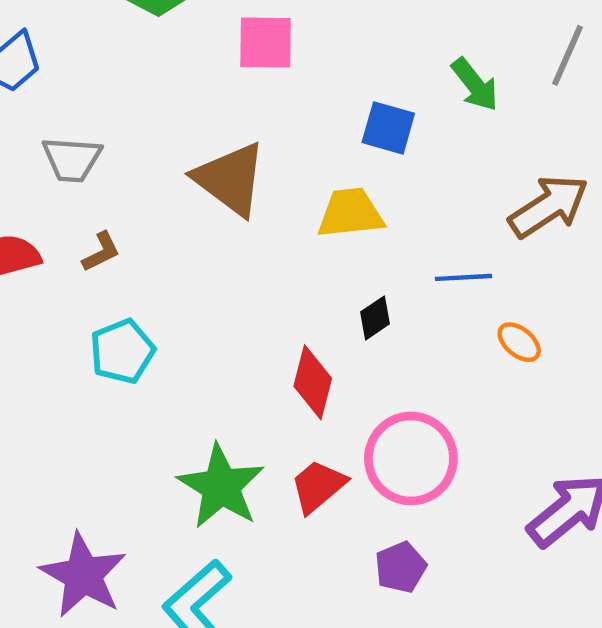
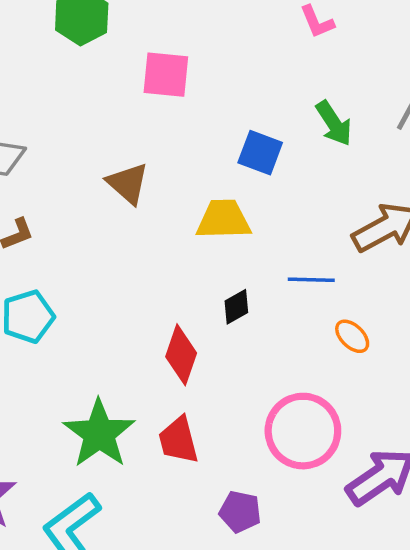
brown triangle: (230, 179) -> (128, 183), size x0.7
pink circle: (411, 458) -> (303, 431), moved
red trapezoid: (318, 486) -> (178, 440), turned -69
purple pentagon: (401, 567) -> (240, 512), turned 30

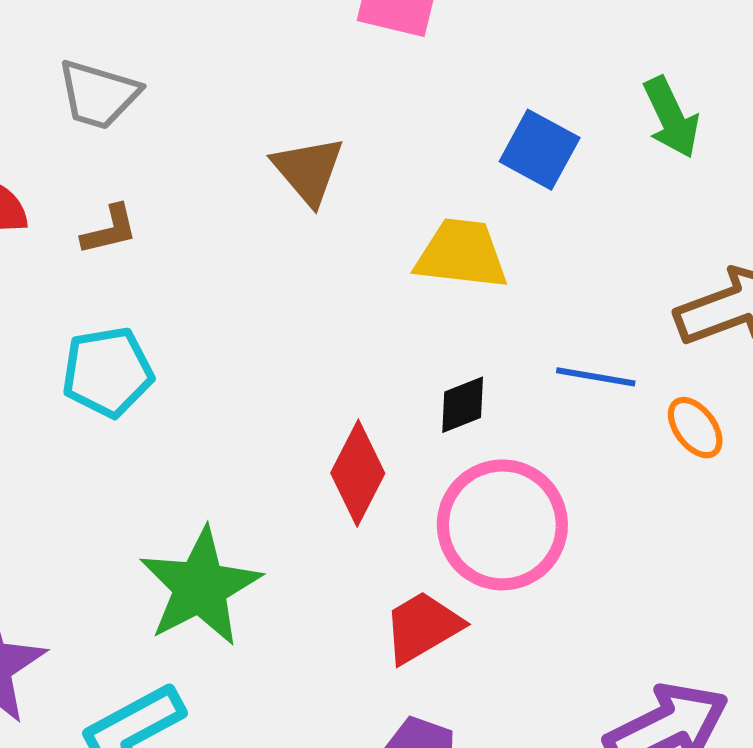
orange ellipse: (352, 336) -> (695, 428), moved
pink circle: (303, 431) -> (502, 525), moved
red trapezoid: (178, 440) -> (422, 627), moved, turned 66

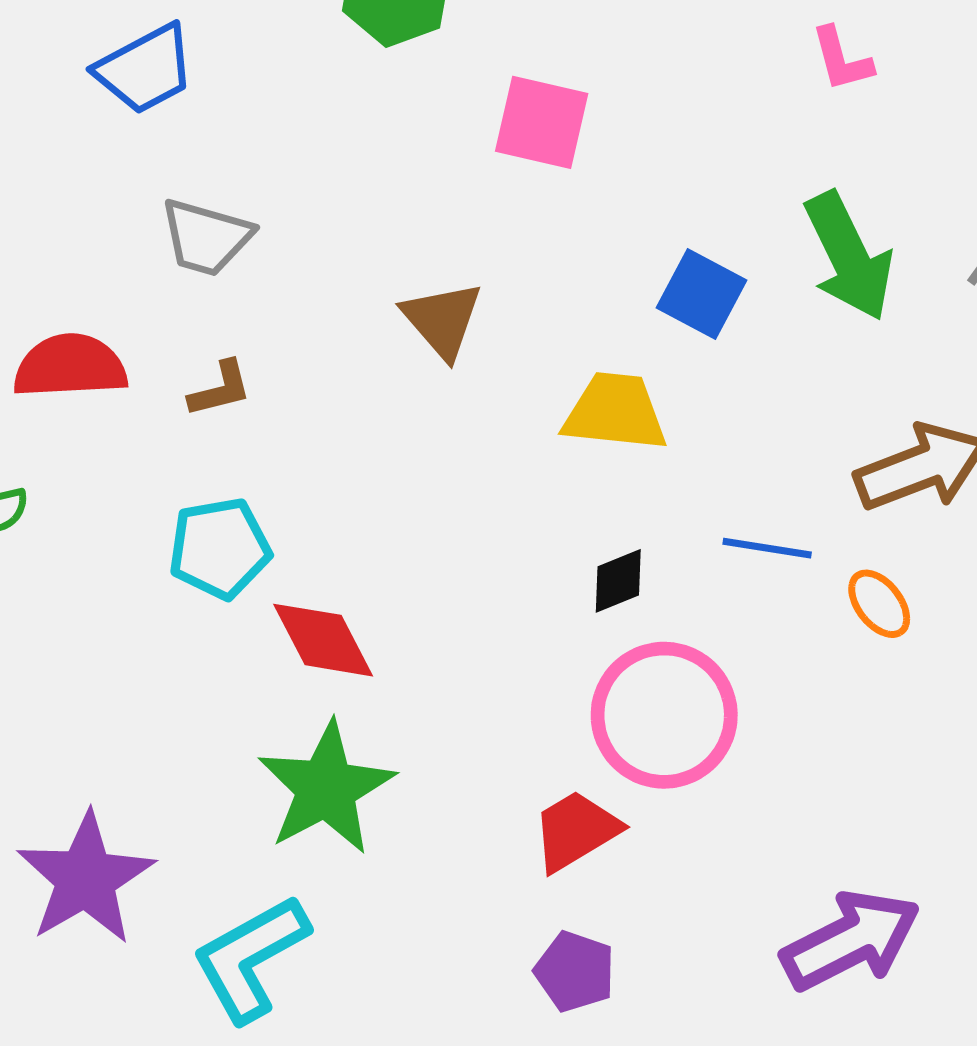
green arrow: (671, 117) -> (849, 256), size x1.4
red diamond: (358, 473) -> (323, 640), moved, turned -54

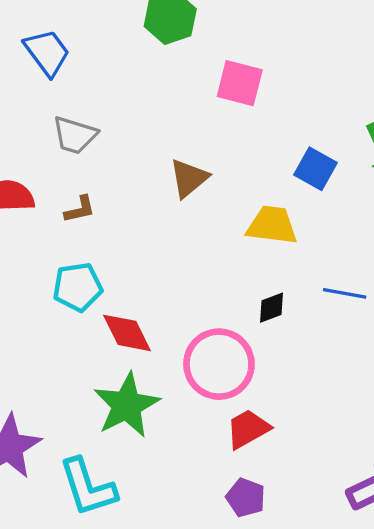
blue trapezoid: (145, 69) -> (47, 52), turned -100
brown triangle: (442, 320) -> (189, 178), turned 30
pink circle: (664, 715) -> (219, 364), moved
cyan L-shape: (250, 958) -> (88, 487), turned -80

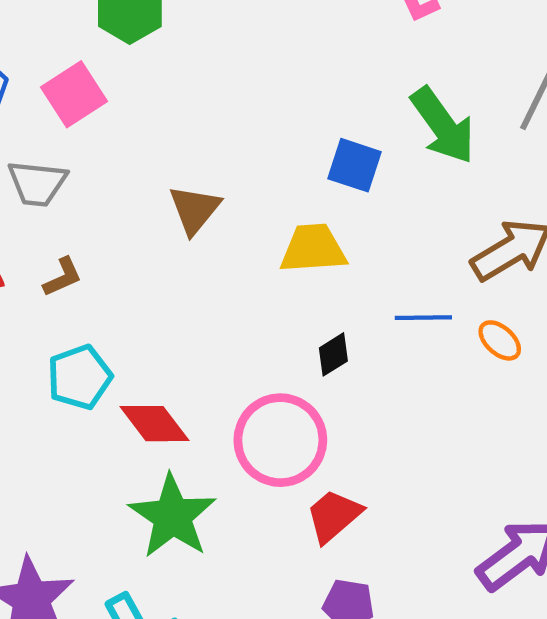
pink square: (240, 83) -> (74, 94), moved, turned -36

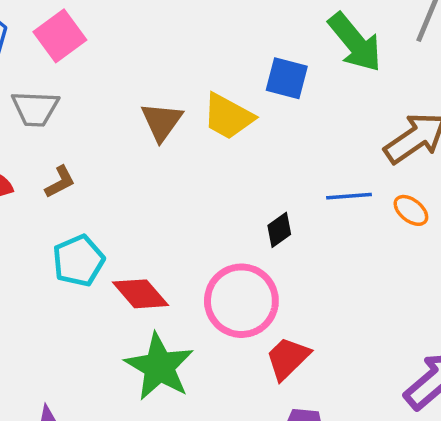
yellow trapezoid: (313, 249) -> (228, 116), moved, turned -144

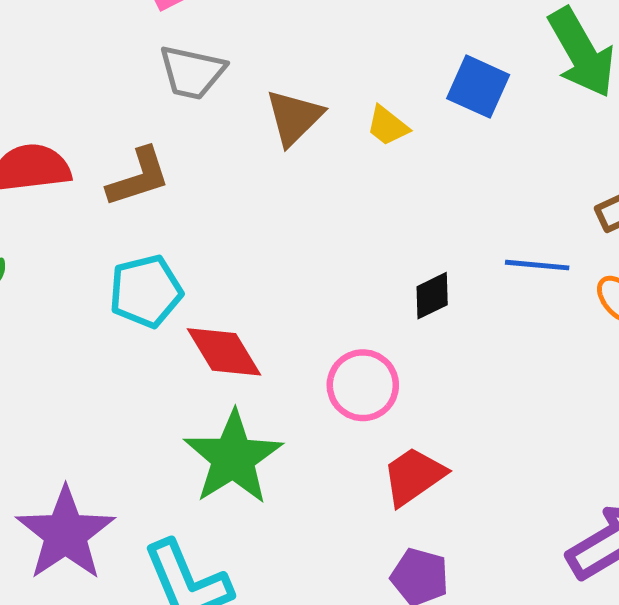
gray trapezoid: (35, 109) -> (192, 72), moved
yellow trapezoid: (228, 116) -> (388, 126), size x0.6
brown L-shape: (60, 182) -> (139, 177), size x1.4
pink circle: (241, 301) -> (363, 385), size x0.7

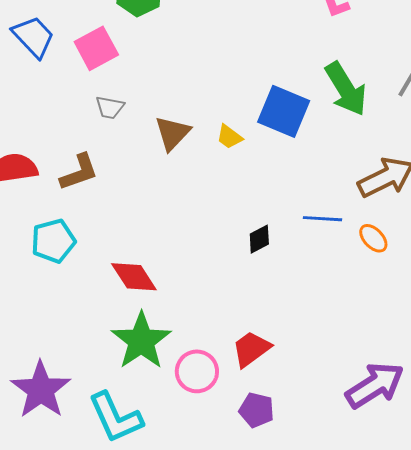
gray trapezoid: (192, 72) -> (110, 107), size x0.7
blue square: (478, 87) -> (284, 111), size x1.4
cyan pentagon: (146, 291) -> (53, 241), moved
pink circle: (363, 385) -> (197, 371), moved

